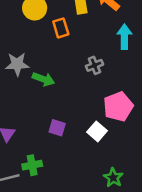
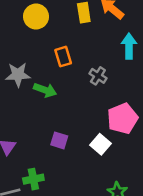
orange rectangle: (61, 28) -> (63, 57), moved
gray cross: (95, 65) -> (98, 76), turned -35

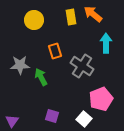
gray cross: (98, 76) -> (82, 66), size x1.6
green arrow: (45, 90) -> (41, 77), turned -138

